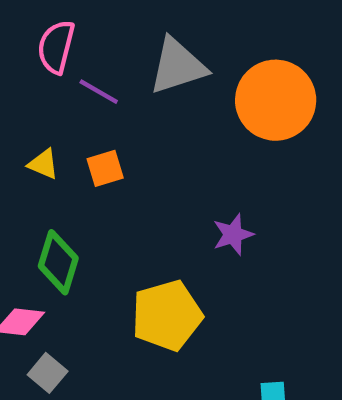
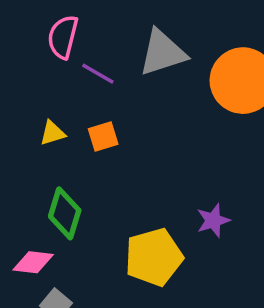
yellow triangle: (43, 164) -> (52, 133), turned -40
purple star: (233, 234) -> (213, 220), moved

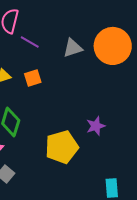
gray triangle: (163, 53) -> (73, 48), moved, size x0.7

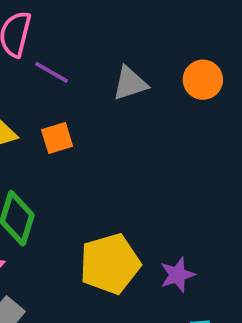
orange circle: (113, 46) -> (203, 80), size x0.6
purple star: (96, 126) -> (177, 275), moved

